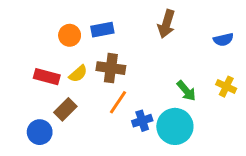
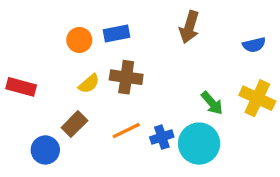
red rectangle: (47, 77) -> (21, 87), moved
yellow cross: (226, 87) -> (257, 98), size x1.5
orange line: (118, 102) -> (126, 131), moved, turned 30

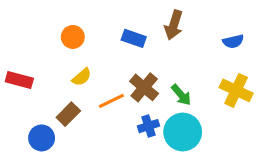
blue rectangle: (117, 33) -> (134, 38), moved, turned 30
brown cross: (126, 77) -> (144, 87), moved, turned 32
green arrow: (212, 103) -> (181, 95), moved
orange line: (126, 131) -> (111, 101), moved

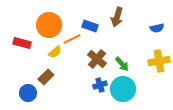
orange circle: (73, 37) -> (49, 25), size x1.6
red rectangle: (19, 80) -> (22, 43), moved
yellow cross: (236, 90) -> (159, 61), turned -35
orange line: (111, 101) -> (72, 39), moved

